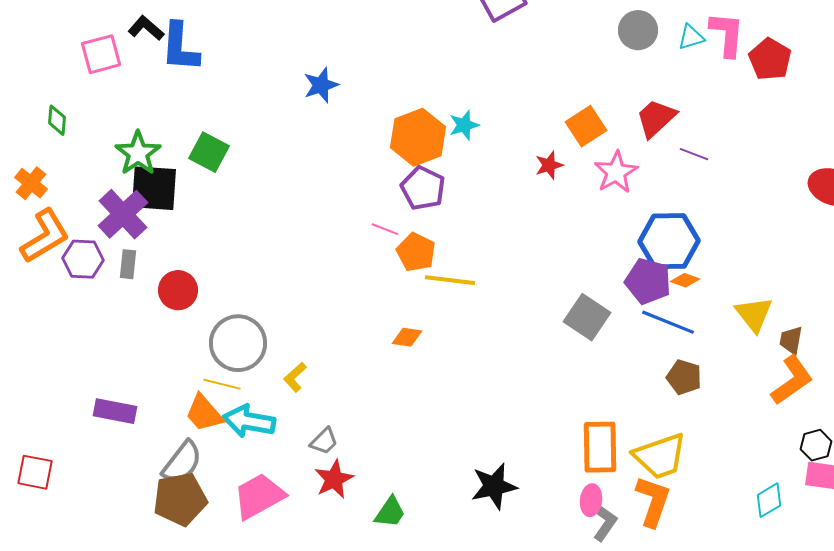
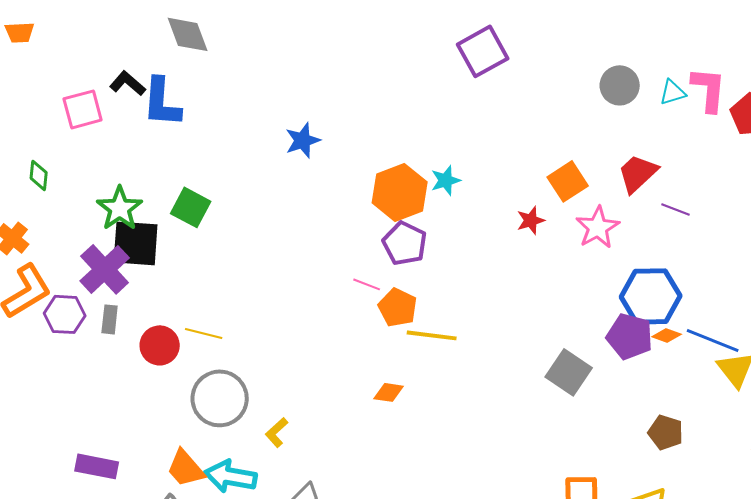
blue line: (668, 322) -> (713, 340), moved
yellow line: (222, 384) -> (204, 333), moved

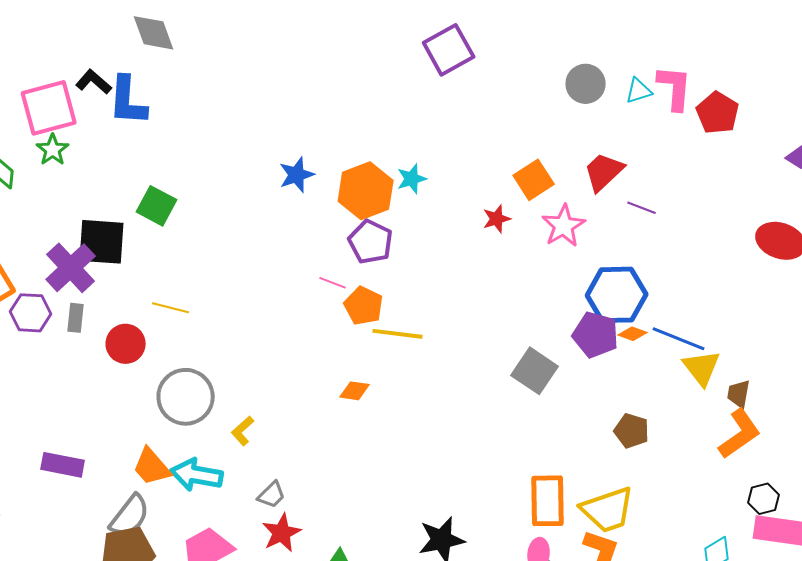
pink square: (83, 109) -> (49, 108), size x1.4
blue star: (303, 140) -> (297, 175), moved
green star: (120, 208) -> (53, 150), moved, size x0.7
yellow line: (204, 333) -> (171, 308), moved

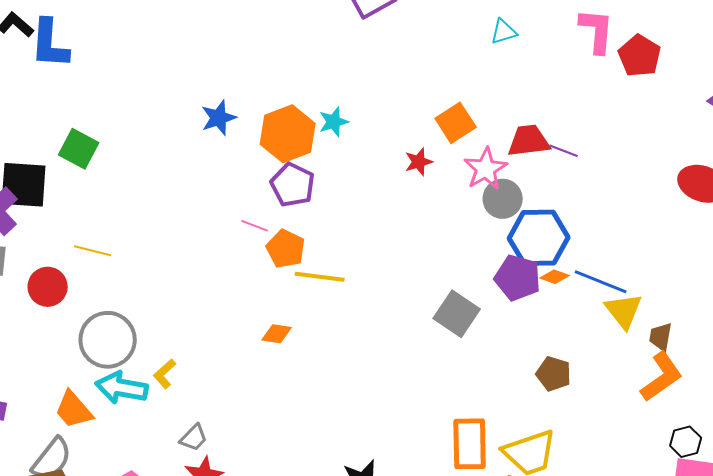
gray circle: (586, 84) -> (503, 199), moved
cyan triangle: (639, 91) -> (504, 32), moved
red trapezoid: (604, 172) -> (529, 141), moved, turned 36
cyan arrow: (197, 475) -> (122, 388), moved

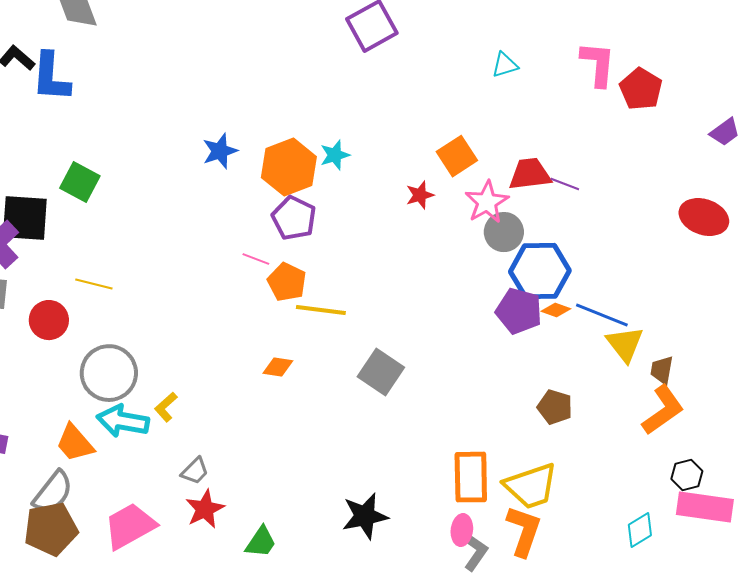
gray square: (457, 314) -> (381, 372), moved

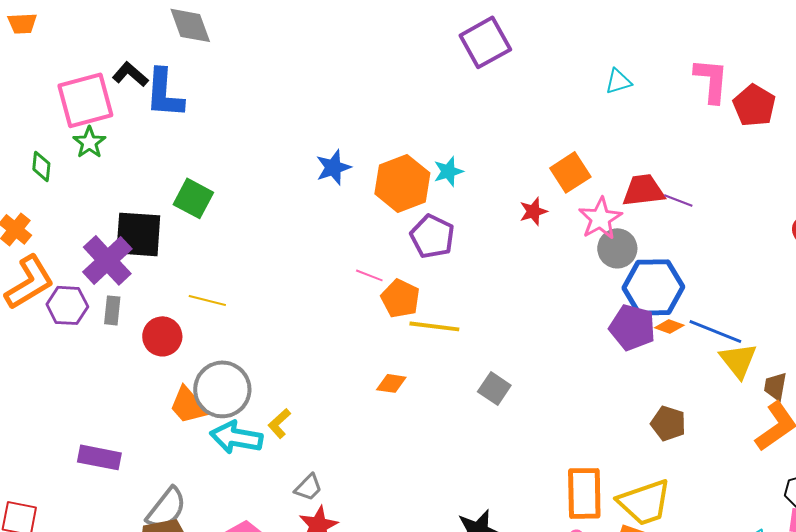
purple pentagon: (294, 218) -> (432, 236), moved
gray square: (381, 372) -> (494, 388), size x0.7
orange trapezoid: (75, 443) -> (188, 405), moved

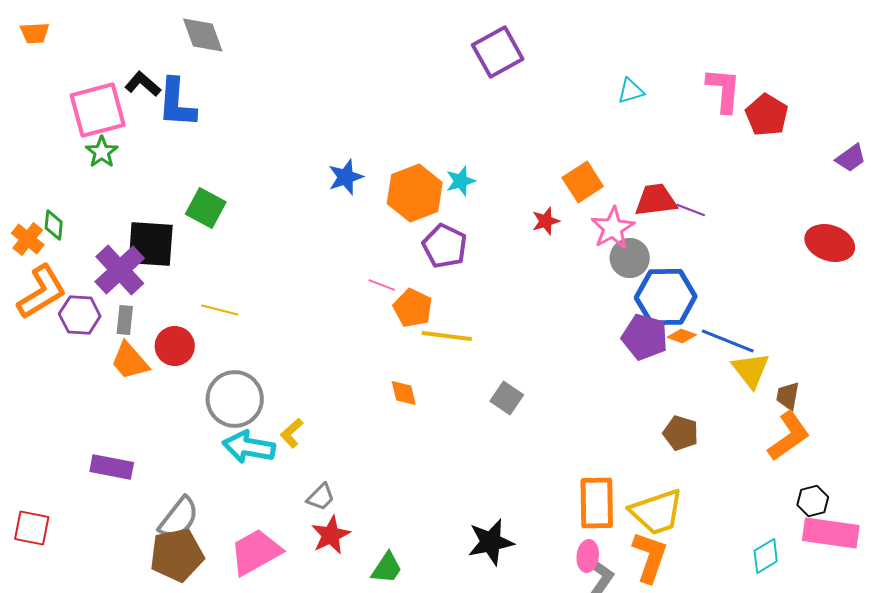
green diamond: (41, 166) -> (54, 225), moved
orange diamond: (391, 383) -> (404, 393), turned 68
orange trapezoid: (188, 405) -> (130, 361), moved

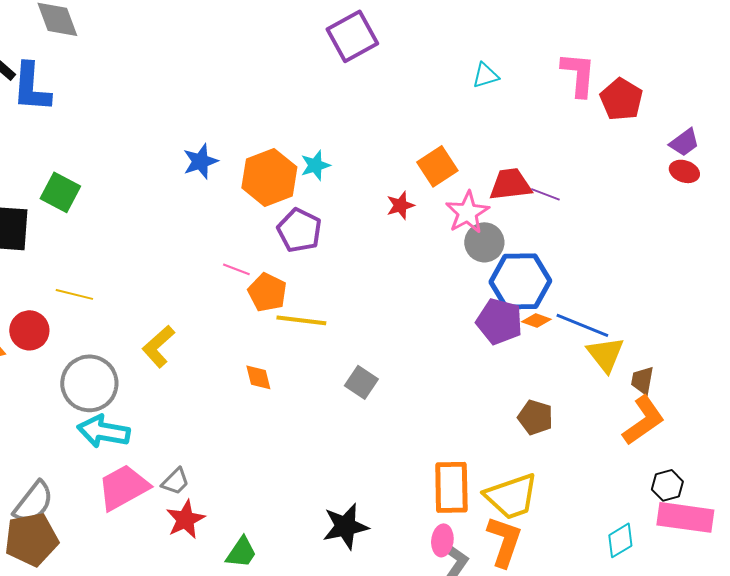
purple trapezoid: (851, 158) -> (684, 142), moved
red ellipse: (830, 243) -> (684, 171), moved, size x0.6
yellow L-shape: (292, 433) -> (158, 346), moved, size x1.4
pink trapezoid: (256, 552) -> (123, 487), moved

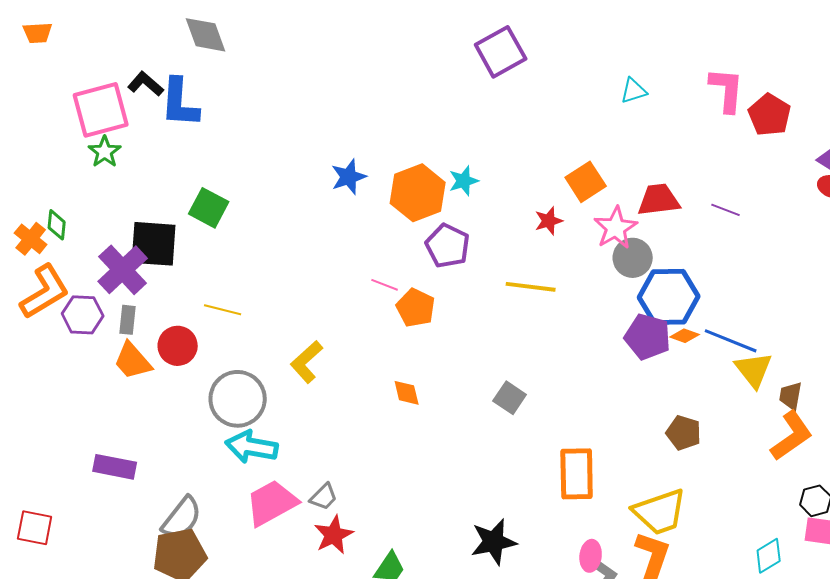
purple line: (545, 194) -> (726, 210), moved
yellow line: (301, 320) -> (531, 287), moved
orange rectangle: (451, 487) -> (577, 474), moved

